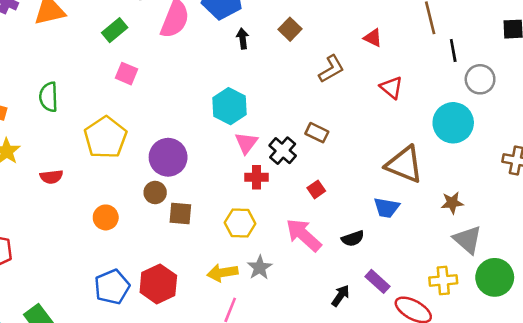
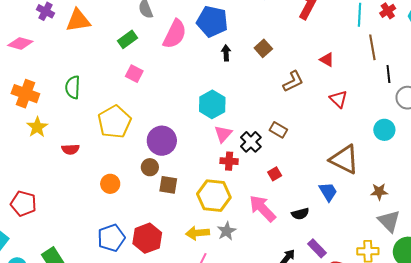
cyan circle: (453, 123) -> (384, 130), size x0.7
blue trapezoid: (387, 208) -> (328, 192), turned -135
yellow hexagon: (240, 223) -> (214, 196), size x1.4

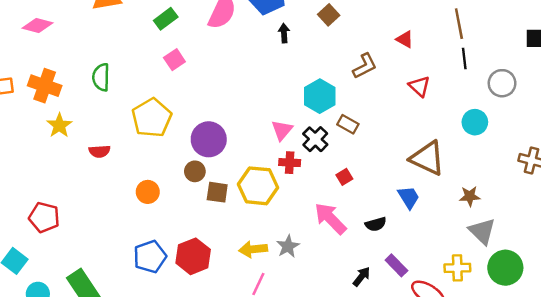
brown square: (263, 48) -> (329, 15), moved
pink square: (134, 74) -> (174, 60), turned 30
black line: (388, 74) -> (464, 58), moved
cyan hexagon: (212, 104) -> (320, 96), moved
yellow hexagon: (214, 196) -> (258, 186), moved

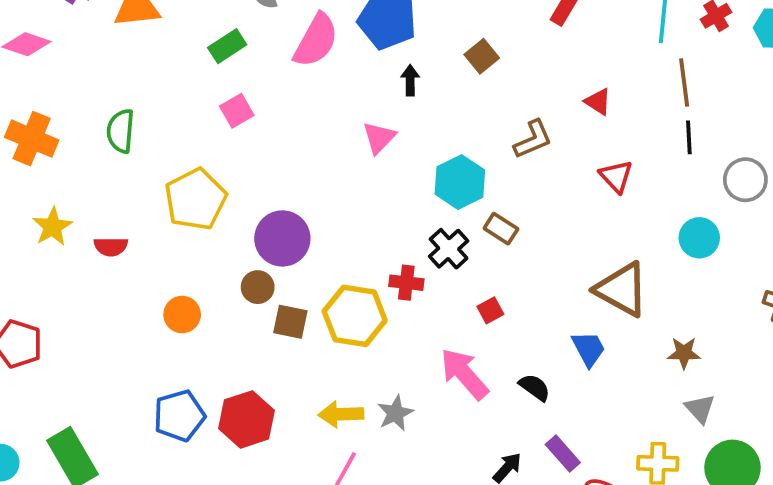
yellow star: (59, 125) -> (52, 227), moved
pink triangle: (282, 130) -> (379, 138), moved
black semicircle: (376, 224) -> (535, 387), turned -132
gray triangle: (482, 231) -> (700, 409), size x0.7

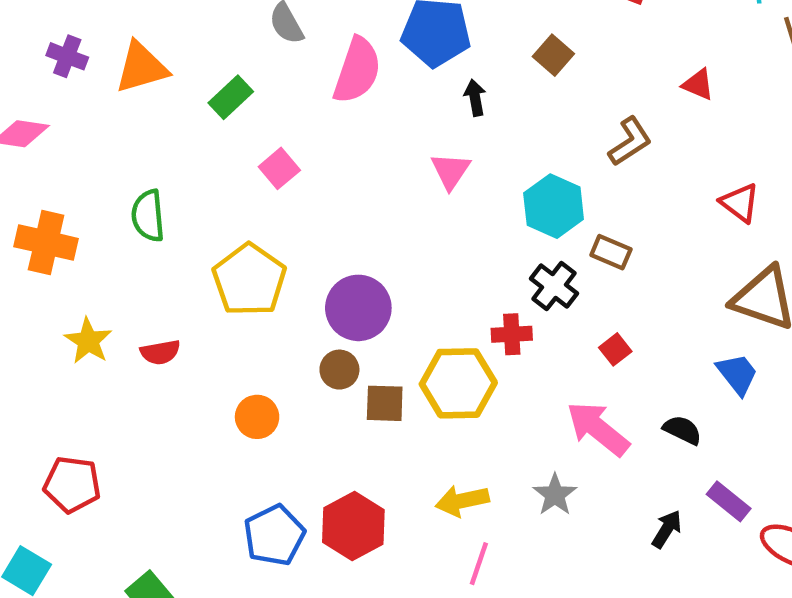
green rectangle: (227, 46) -> (231, 97), moved
red triangle: (616, 176) -> (740, 203), moved
gray star: (395, 413) -> (555, 495), moved

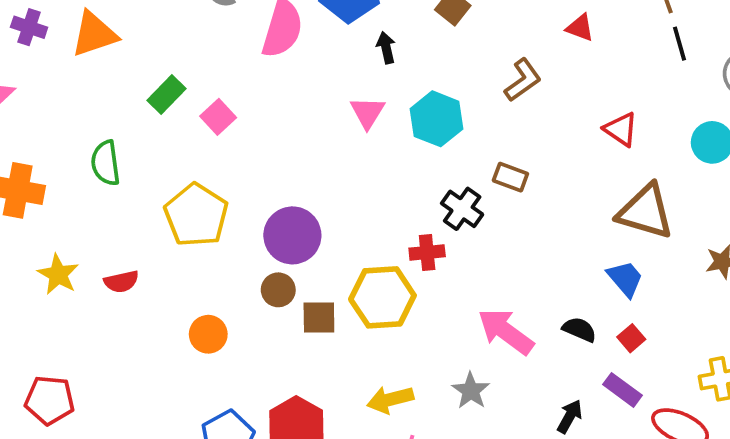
green rectangle: (231, 97) -> (167, 95), moved
cyan hexagon: (554, 206) -> (436, 119), moved
red square: (615, 349) -> (631, 338), moved

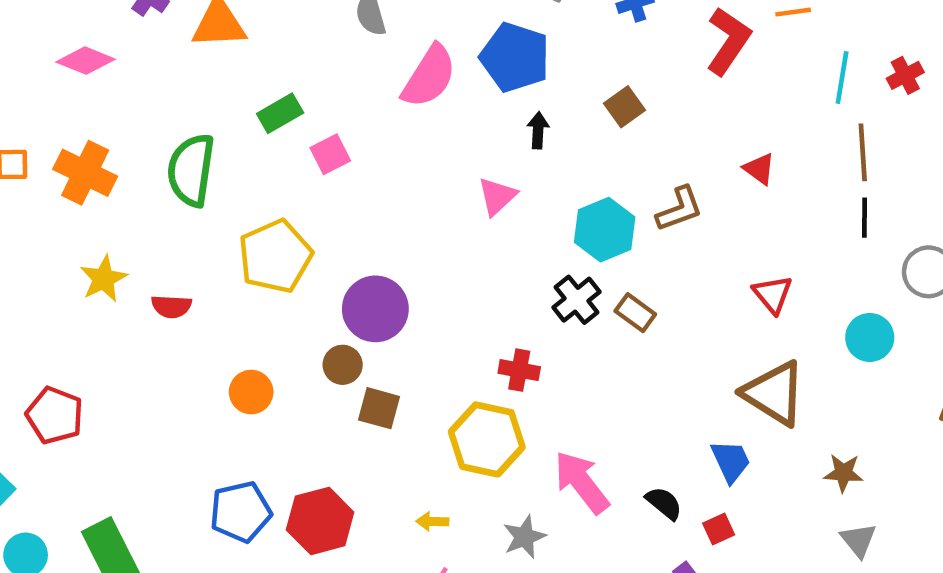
cyan hexagon: (436, 119) -> (605, 230), moved
green semicircle: (106, 163) -> (191, 170), size x1.4
black cross: (462, 209) -> (577, 300), moved
yellow hexagon: (382, 297) -> (487, 439), moved
yellow arrow: (390, 400) -> (432, 521), size x0.6

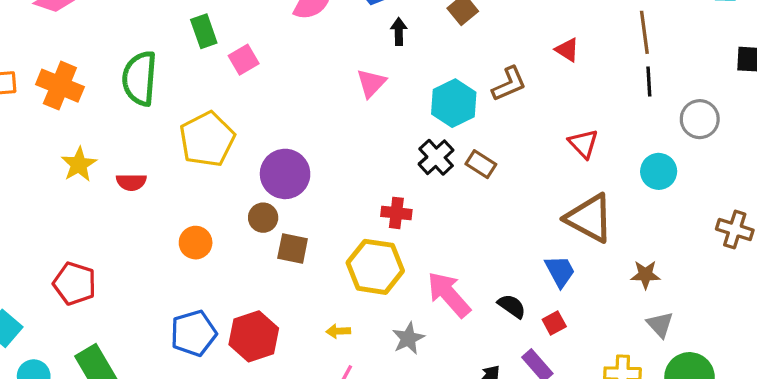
green rectangle: (280, 113) -> (204, 31), turned -76
red pentagon: (55, 415) -> (75, 284), moved

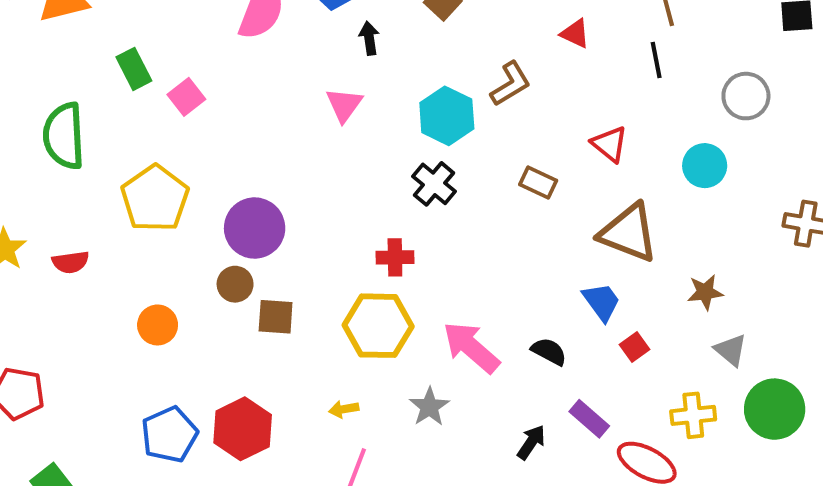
black line: (649, 81) -> (656, 60), moved
brown rectangle: (481, 164) -> (538, 183), moved
red square: (554, 323) -> (635, 347), moved

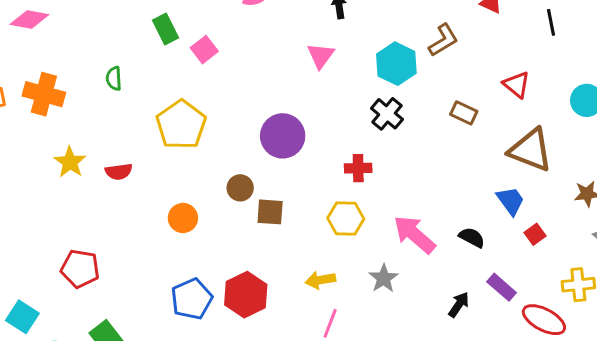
green semicircle: (64, 136) -> (114, 78), size x0.5
purple circle: (255, 228) -> (283, 136), moved
yellow hexagon: (378, 326) -> (346, 218), size x0.7
yellow arrow: (344, 409) -> (320, 280), size x1.4

